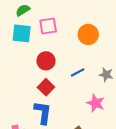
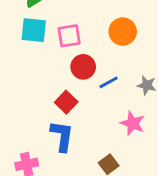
pink square: (48, 26) -> (69, 36), moved
red circle: (46, 61) -> (83, 67), moved

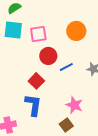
pink star: (133, 123) -> (74, 105), moved

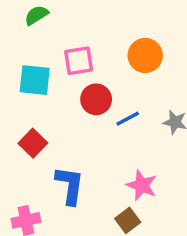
cyan square: (13, 30) -> (35, 80), moved
red square: (36, 81) -> (33, 143), moved

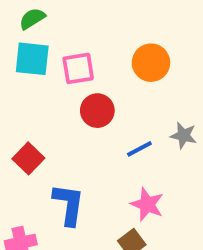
cyan square: (35, 80) -> (32, 59), moved
blue line: (128, 119) -> (139, 149), moved

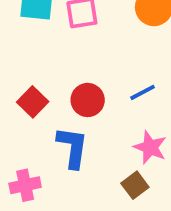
red circle: (97, 111) -> (88, 100), moved

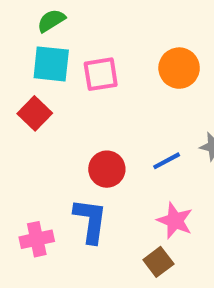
red square: (33, 102) -> (35, 113), moved
pink cross: (25, 185) -> (37, 239), moved

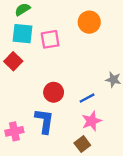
orange circle: (179, 68) -> (89, 22), moved
blue line: (167, 161) -> (87, 98), moved
pink star: (175, 221) -> (92, 121), turned 30

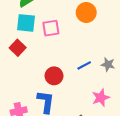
blue line: (87, 98) -> (84, 65), moved
pink star: (92, 121) -> (101, 98), moved

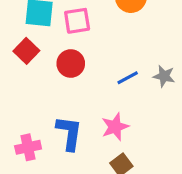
red circle: (54, 76) -> (71, 63), moved
pink star: (101, 98) -> (115, 127), moved

